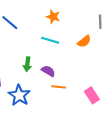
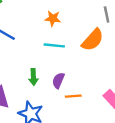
orange semicircle: (84, 41) -> (93, 40), size x1.5
purple semicircle: (48, 71) -> (58, 80), turned -88

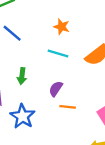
green arrow: (33, 77) -> (22, 76), moved

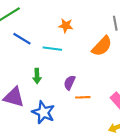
cyan line: (58, 53) -> (52, 49), moved

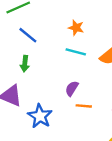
cyan line: (52, 49) -> (76, 52), moved
green arrow: (37, 76) -> (25, 64), moved

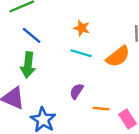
green arrow: (25, 64) -> (28, 65), size x1.5
orange line: (84, 106) -> (101, 109), moved

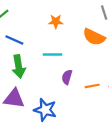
cyan line: (81, 53) -> (52, 54), moved
orange semicircle: (118, 56) -> (94, 37), turned 80

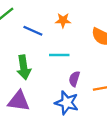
blue line: (14, 40) -> (33, 31), moved
blue star: (45, 110) -> (67, 103), moved

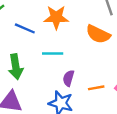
orange star: (63, 20) -> (56, 17), size x1.5

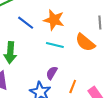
cyan line: (53, 54) -> (55, 45), moved
orange line: (96, 88) -> (73, 87), turned -72

